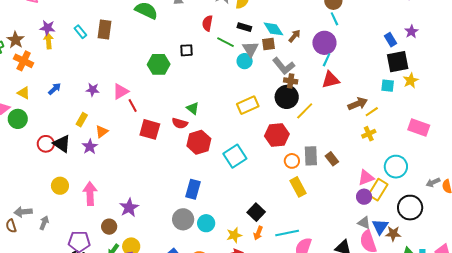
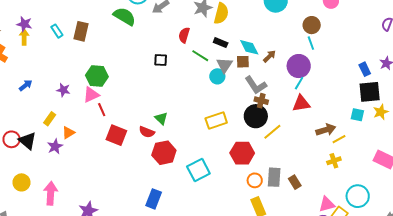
green hexagon: (159, 64) -> (97, 76), moved

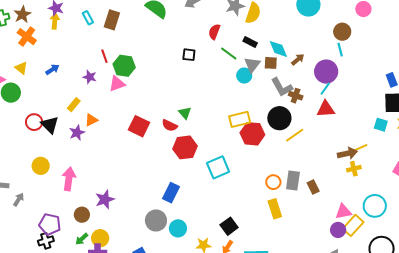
brown cross: (261, 101) -> (296, 96), moved
red line: (102, 110) -> (104, 56), moved
brown arrow: (326, 130) -> (347, 153), moved
red hexagon: (242, 153) -> (252, 134), moved

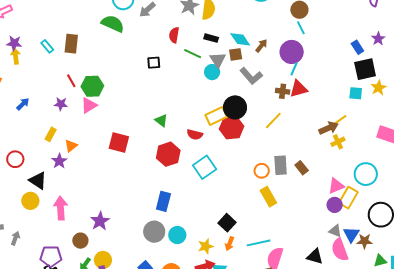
brown cross: (296, 96) -> (283, 91), moved
black circle: (279, 118) -> (235, 107), moved
black triangle: (50, 125) -> (38, 181), moved
red semicircle: (170, 125) -> (195, 135), moved

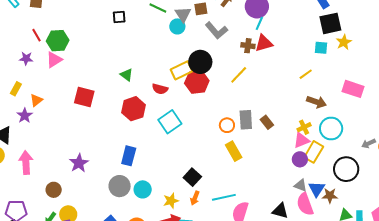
brown arrow: (329, 128) -> (316, 102), moved, turned 42
yellow cross: (338, 142) -> (304, 127), moved
purple star: (100, 221) -> (79, 163), moved
brown circle: (80, 241) -> (54, 190), moved

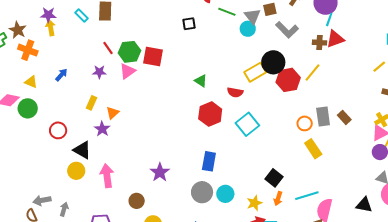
red hexagon: (197, 82) -> (288, 80), moved
red square: (84, 97) -> (153, 56), moved

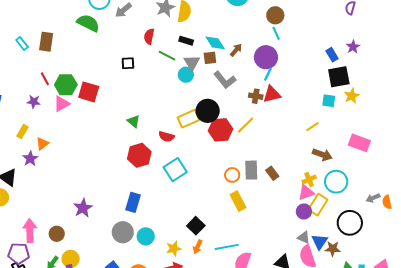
pink arrow: (107, 176) -> (30, 231), moved

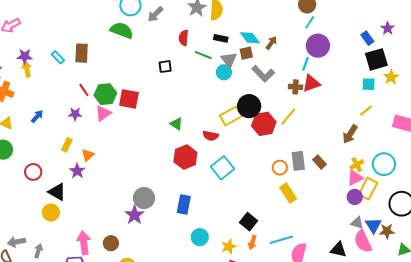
cyan line: (276, 33) -> (310, 22), turned 64
purple circle: (266, 57) -> (318, 46), moved
yellow line: (312, 127) -> (366, 111), moved
brown arrow: (322, 155) -> (350, 134), moved, turned 108
gray circle: (123, 232) -> (144, 198), moved

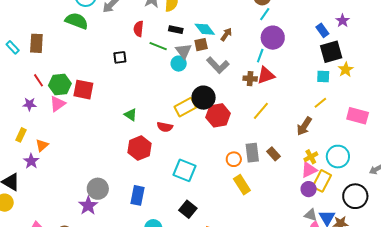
yellow line: (288, 117) -> (261, 111), moved
cyan square: (223, 168) -> (185, 170), moved, turned -30
black square: (249, 222) -> (188, 209), moved

